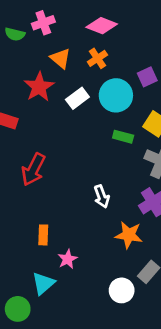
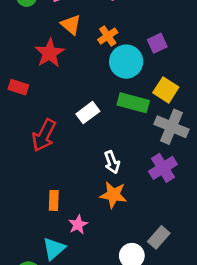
orange cross: (97, 58) -> (108, 36), moved
white rectangle: (77, 98) -> (88, 113), moved
green rectangle: (123, 137) -> (133, 103), size x1.5
orange star: (129, 235) -> (113, 195), moved

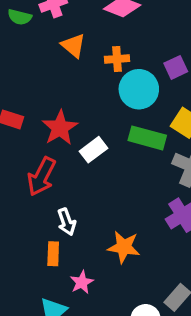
orange cross: (108, 36) -> (117, 59), turned 30
red star: (50, 53) -> (60, 128), moved
white arrow: (112, 162) -> (67, 222), moved

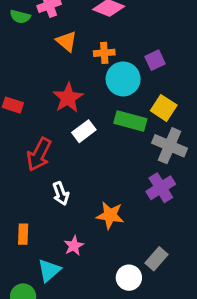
red star: (60, 128) -> (68, 98), moved
orange rectangle: (53, 254) -> (23, 234), moved

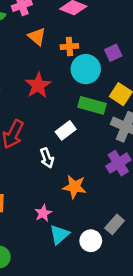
white rectangle: (84, 131) -> (66, 130), moved
white arrow: (61, 194) -> (47, 158), moved
cyan triangle: (49, 270) -> (59, 234), moved

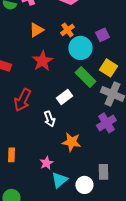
orange triangle: (37, 36) -> (36, 30), moved, turned 49
orange cross: (69, 46) -> (67, 30), turned -32
green rectangle: (92, 105) -> (85, 77), turned 30
gray rectangle: (115, 224) -> (103, 172), turned -42

